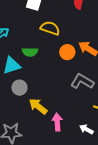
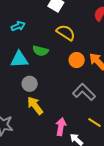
gray circle: (19, 88) -> (30, 84), moved
pink arrow: (57, 122) -> (61, 127), moved

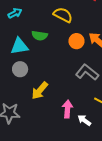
gray circle: (30, 84) -> (20, 69), moved
yellow arrow: (35, 106) -> (40, 91), turned -96

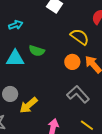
yellow semicircle: (63, 15) -> (80, 37), moved
gray circle: (20, 69) -> (10, 94), moved

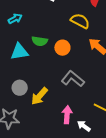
orange circle: (72, 62) -> (62, 48), moved
gray L-shape: (78, 94) -> (73, 79), moved

